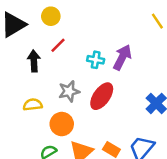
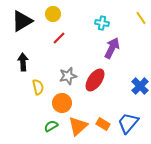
cyan cross: (96, 60) -> (102, 23), moved
black arrow: (34, 61) -> (23, 62), moved
yellow semicircle: (33, 105) -> (38, 87), turned 84

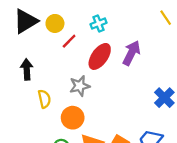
yellow circle: (53, 14) -> (55, 23), moved
cyan cross: (102, 23) -> (99, 23), moved, turned -32
red ellipse: (95, 80) -> (100, 56), moved

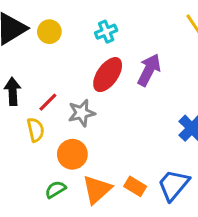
red line: (69, 41) -> (48, 102), moved

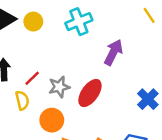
cyan cross: (106, 32) -> (79, 22), size x1.5
red ellipse: (108, 75) -> (90, 93), moved

